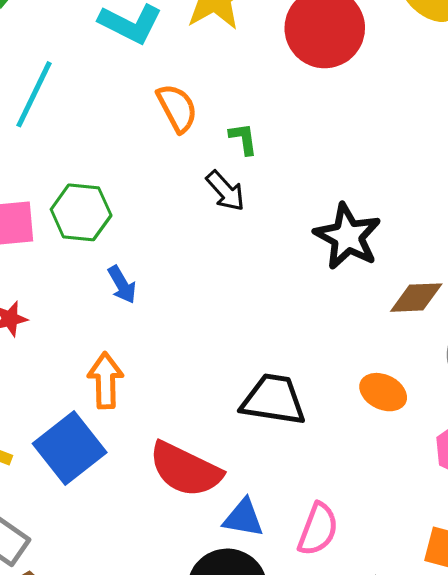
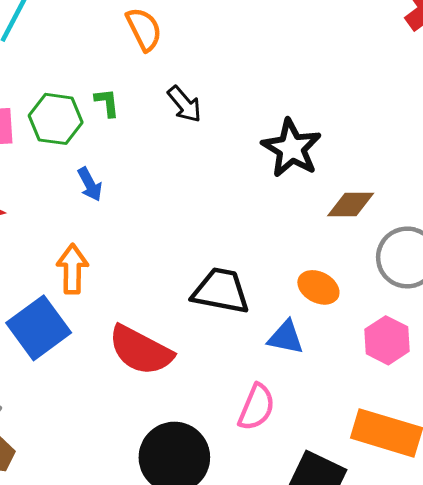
green L-shape: (243, 139) -> (107, 103), moved
blue triangle: (243, 518) -> (286, 337), moved

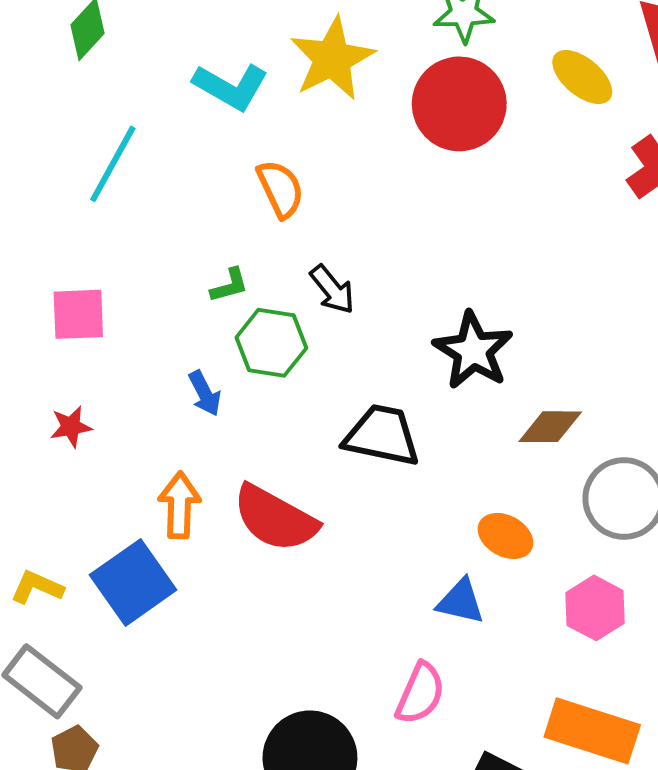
green L-shape: (107, 103) -> (229, 285), turned 80
green hexagon: (56, 119) -> (271, 343), moved
black trapezoid: (221, 291) -> (382, 436), moved
red semicircle: (141, 350) -> (275, 518), moved

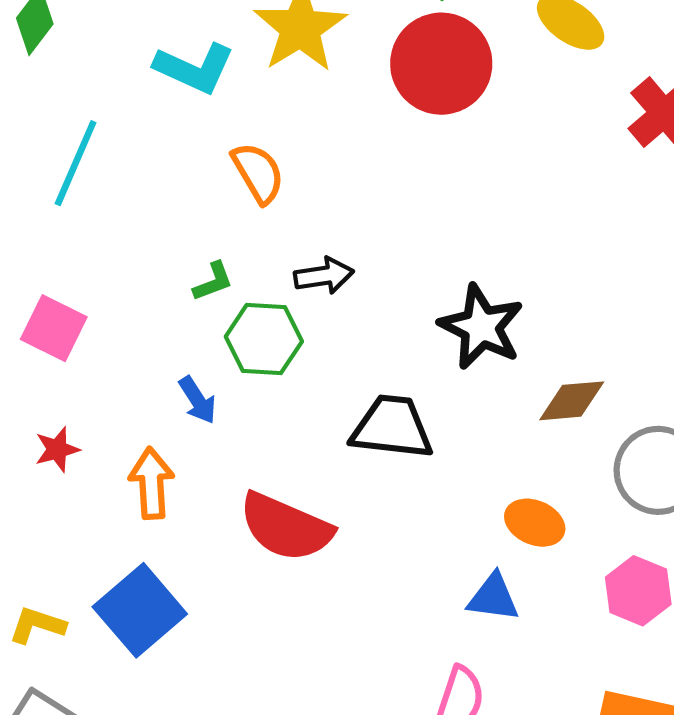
black arrow: (332, 289) -> (324, 276), turned -54
pink square: (78, 314) -> (54, 328), turned 34
orange arrow: (179, 505) -> (151, 483), moved

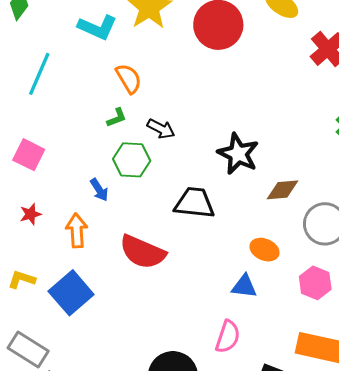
black arrow: (324, 276) -> (161, 129), turned 36
green L-shape: (213, 282) -> (117, 118), moved
yellow L-shape: (37, 625) -> (22, 279), moved

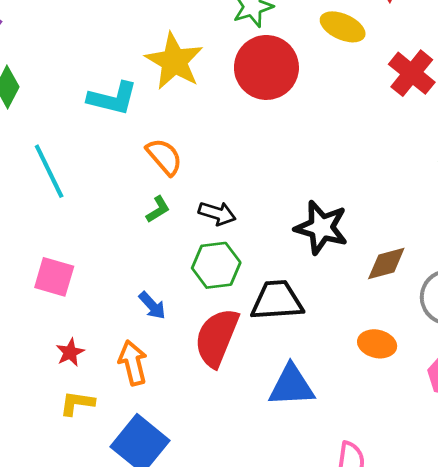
cyan line: (39, 74) -> (49, 171), turned -39
green hexagon: (132, 160) -> (216, 265), moved
red semicircle: (143, 252) -> (217, 338), moved, turned 99
yellow L-shape: (22, 279) -> (77, 403), moved
blue triangle: (244, 286) -> (291, 386), moved, size x1.4

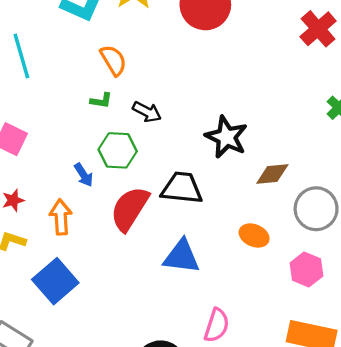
green L-shape: (158, 209) -> (101, 101), turned 30
green hexagon: (216, 265) -> (118, 150), moved

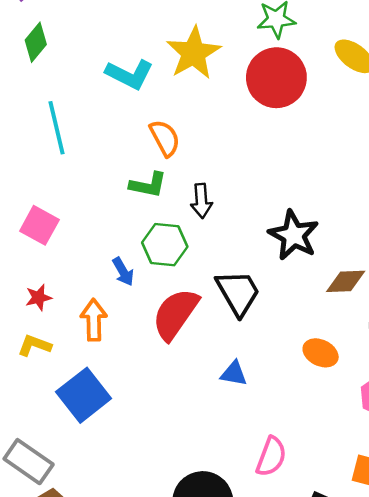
green L-shape: (101, 101) -> (148, 185), size x1.4
black arrow: (147, 112) -> (201, 201), turned 56
black trapezoid: (182, 188) -> (238, 293), turned 51
blue triangle: (182, 257) -> (234, 374), size x0.6

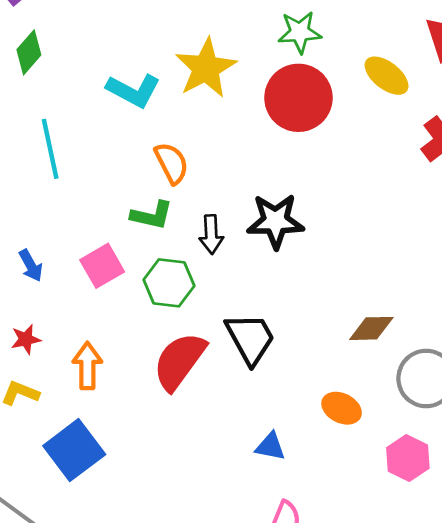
pink square: (39, 225) -> (102, 266), moved, turned 30
black star: (294, 235) -> (275, 221), moved, turned -30
blue arrow: (123, 272) -> (31, 265), moved
blue triangle: (234, 374) -> (270, 446), moved

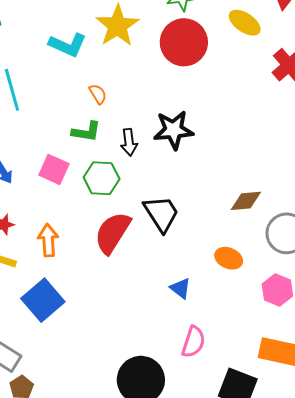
orange semicircle: (172, 163) -> (98, 94), size x0.7
pink square: (102, 266) -> (54, 169), turned -32
blue triangle: (270, 446) -> (180, 288), turned 30

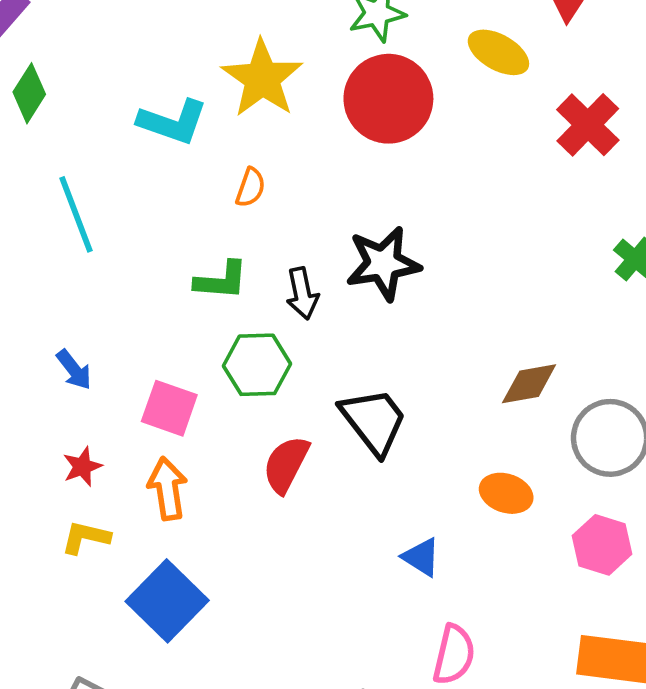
orange semicircle: (98, 94) -> (251, 187), moved, turned 55
pink square: (54, 169) -> (169, 408), moved
red semicircle: (113, 233) -> (286, 464), size x0.7

